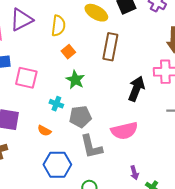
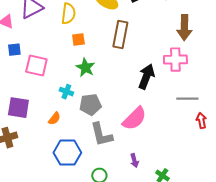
orange square: (68, 52) -> (78, 40), turned 32
orange semicircle: (44, 131) -> (54, 119), turned -80
pink semicircle: (124, 131) -> (134, 119), turned -32
purple arrow: (134, 173) -> (134, 161), moved

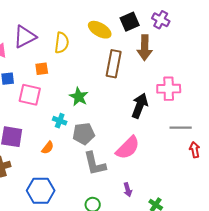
brown arrow: (184, 28) -> (145, 48), moved
orange square: (78, 40) -> (42, 69), moved
blue hexagon: (67, 153) -> (41, 191), moved

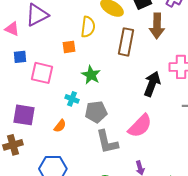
yellow semicircle: (62, 43) -> (88, 27), moved
orange square: (42, 69) -> (69, 47), moved

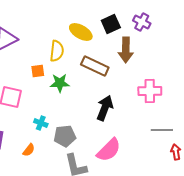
brown rectangle: (126, 42) -> (95, 66), turned -76
green star: (91, 75) -> (60, 83), moved, turned -30
black arrow: (152, 84) -> (105, 108), moved

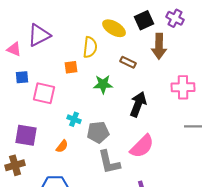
brown rectangle: (95, 66) -> (128, 62), size x0.6
green star: (60, 83) -> (103, 84), moved

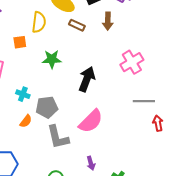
brown arrow: (159, 46) -> (108, 21), size x0.7
brown rectangle: (128, 62) -> (77, 25), moved
pink cross: (183, 87) -> (132, 62), turned -30
orange semicircle: (62, 146) -> (26, 121), moved

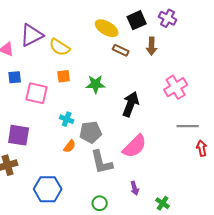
yellow semicircle: (39, 22) -> (60, 47), moved, turned 115
orange square: (20, 42) -> (64, 76), moved

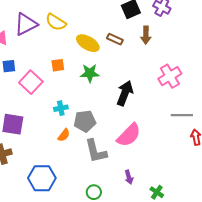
yellow ellipse: (107, 28) -> (88, 43), moved
yellow semicircle: (60, 47) -> (56, 22), moved
pink square: (37, 93) -> (31, 82), turned 30
cyan cross: (67, 119) -> (61, 108), turned -32

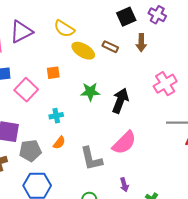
yellow semicircle: (56, 22) -> (64, 29), moved
green star: (90, 73) -> (90, 92), moved
gray pentagon: (85, 121) -> (30, 151), moved

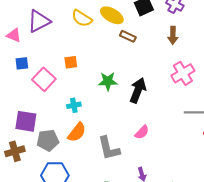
brown arrow: (141, 43) -> (173, 35), moved
yellow ellipse: (83, 51) -> (112, 15), moved
orange semicircle: (59, 143) -> (77, 132), size x1.5
pink semicircle: (124, 143) -> (142, 132), size x0.6

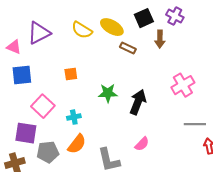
brown arrow: (173, 35) -> (160, 39), moved
blue square: (22, 63) -> (22, 75), size x1.5
pink square: (44, 79) -> (43, 106), moved

